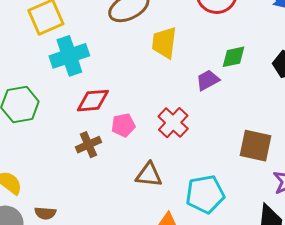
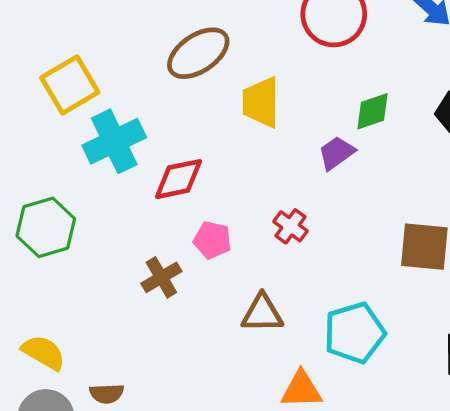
red diamond: (93, 101) -> (178, 179), moved
red cross: (173, 123) -> (290, 226), size x0.7
pink pentagon: (123, 125) -> (212, 240), turned 30

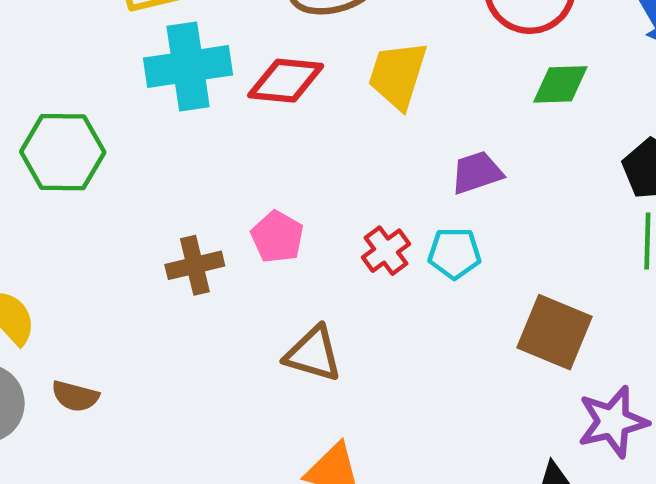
green diamond: (373, 111) -> (560, 84), moved
red diamond: (178, 179) -> (286, 81), moved
cyan pentagon: (354, 333) -> (454, 253), moved, size x0.6

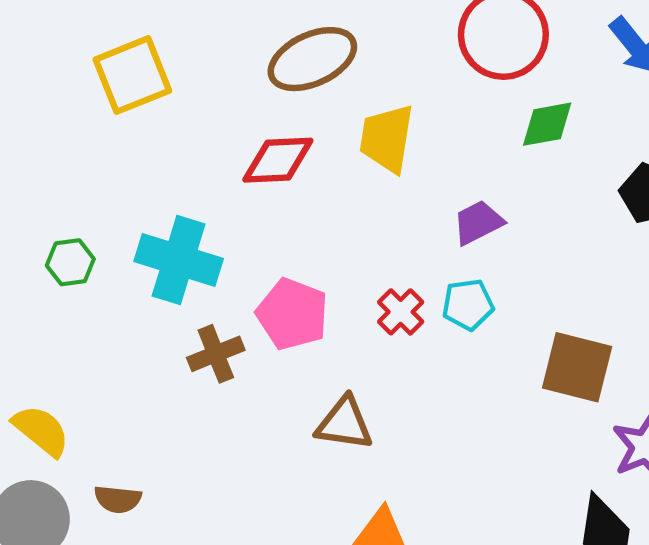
cyan cross: (188, 66) -> (179, 260), moved, turned 34
green hexagon: (63, 152) -> (70, 262), size x0.6
pink pentagon: (277, 237) -> (292, 314), size x1.4

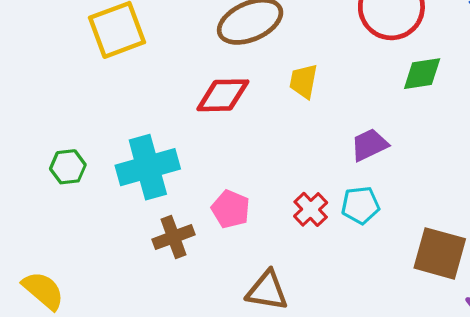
yellow trapezoid: (387, 138) -> (303, 81), size x0.7
cyan cross: (179, 260) -> (148, 167), turned -34
pink pentagon: (292, 314) -> (231, 209), size x0.7

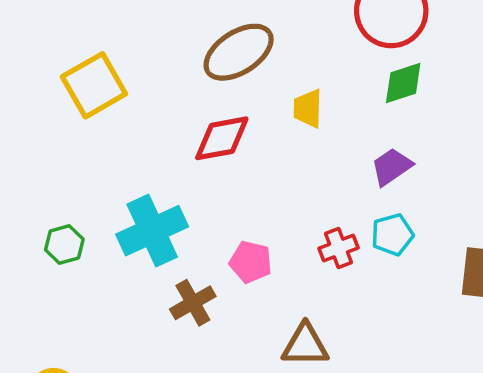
green diamond: (422, 74) -> (403, 83), moved
red cross: (311, 209) -> (339, 248), turned 32

